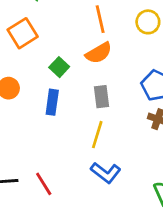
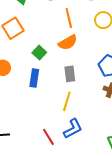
blue L-shape: (106, 173) -> (73, 129), turned -65
red line: (44, 184) -> (48, 137), moved

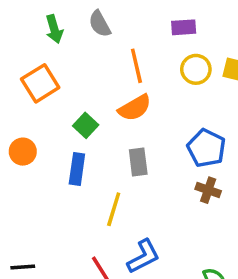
yellow line: (67, 101) -> (114, 209), moved

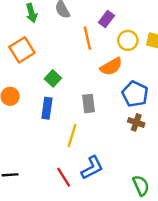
purple rectangle: (184, 27) -> (106, 19), moved, turned -49
orange semicircle: (135, 108) -> (111, 67), moved

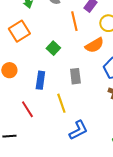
green square: (53, 78) -> (53, 48), moved
yellow line: (72, 136) -> (61, 103), turned -36
red line: (64, 177) -> (27, 109), moved

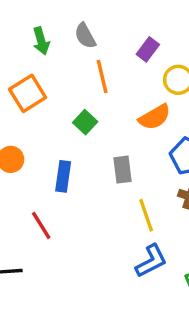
orange line: (74, 21) -> (102, 76), moved
yellow line: (61, 103) -> (146, 215), moved
blue L-shape: (78, 130) -> (151, 261), moved

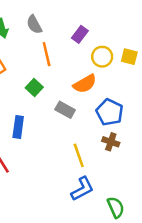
gray rectangle: (122, 170) -> (65, 110), moved, turned -54

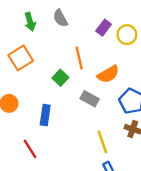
orange line: (47, 54) -> (79, 58), moved
yellow circle: (102, 57) -> (127, 35), moved

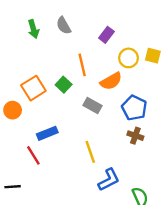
yellow circle: (127, 35) -> (128, 58), moved
orange square: (21, 58) -> (33, 88), moved
blue rectangle: (45, 115) -> (47, 133), moved, turned 60
yellow line: (102, 142) -> (90, 152), moved

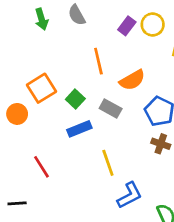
yellow circle: (128, 58) -> (153, 25), moved
green square: (64, 85) -> (75, 99), moved
blue rectangle: (47, 133) -> (79, 129), moved

